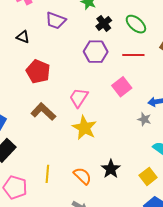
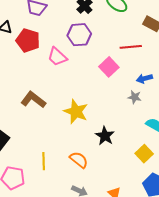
red line: (133, 55) -> (131, 47), moved
red pentagon: (38, 71) -> (28, 40), moved
pink trapezoid: (79, 98) -> (57, 57), moved, turned -75
black star: (111, 169) -> (105, 136), moved

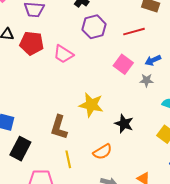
purple hexagon: (79, 35) -> (94, 27), moved
pink square: (109, 67) -> (123, 64), moved
brown L-shape: (33, 100) -> (59, 127), moved, turned -100
orange semicircle: (79, 160) -> (103, 152), turned 120

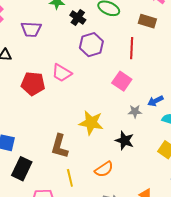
red line: (134, 32) -> (132, 48), turned -70
red pentagon: (32, 43) -> (33, 84), moved
blue arrow: (153, 60) -> (155, 101), moved
gray star: (147, 80) -> (135, 111), moved

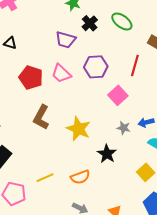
purple trapezoid: (31, 29) -> (66, 40), moved
purple hexagon: (91, 45) -> (96, 67), moved
brown L-shape: (60, 146) -> (41, 117), moved
yellow line: (70, 178) -> (45, 178), turned 66

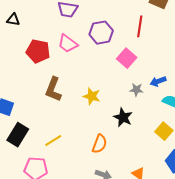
yellow star: (78, 129) -> (92, 96), size x0.7
orange semicircle: (80, 177) -> (99, 144), turned -42
yellow line: (45, 178) -> (53, 140), moved

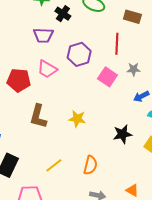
gray star: (136, 90) -> (134, 69), moved
black star: (123, 117) -> (123, 134), moved, turned -30
yellow line: (53, 140) -> (54, 165), moved

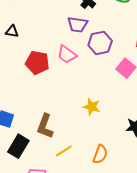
purple trapezoid: (43, 35) -> (78, 25), moved
brown L-shape: (38, 116) -> (45, 126), moved

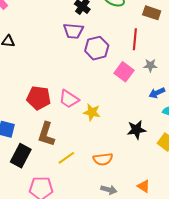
pink trapezoid: (67, 54) -> (69, 99), moved
red pentagon: (37, 63) -> (39, 98), moved
orange semicircle: (100, 154) -> (103, 159), turned 66

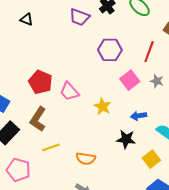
purple trapezoid: (73, 31) -> (79, 17), moved
blue arrow: (157, 93) -> (139, 116), moved
yellow star: (92, 112) -> (103, 106), moved

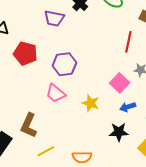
purple hexagon: (110, 50) -> (64, 64), moved
pink square: (130, 80) -> (120, 83), moved
red pentagon: (40, 82) -> (25, 53), moved

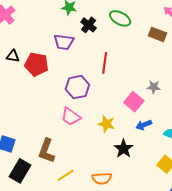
red line: (128, 42) -> (105, 63), moved
red pentagon: (25, 53) -> (37, 64), moved
black star: (119, 132) -> (124, 149), moved, turned -30

